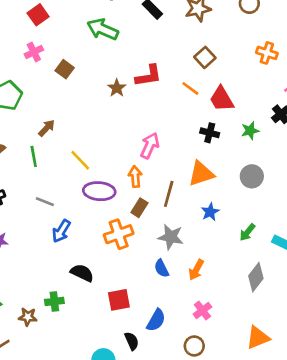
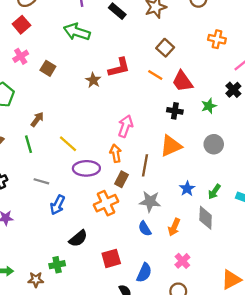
blue star: (210, 212) -> (187, 189), moved
black semicircle: (82, 273) -> (78, 238), turned 120
gray diamond: (256, 277) -> (206, 218), moved, turned -30

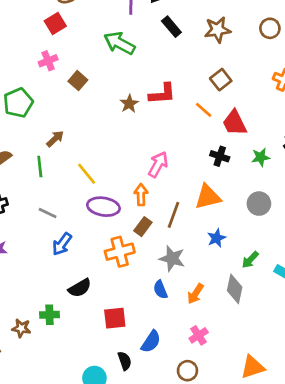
blue star: (187, 189) -> (216, 238), moved

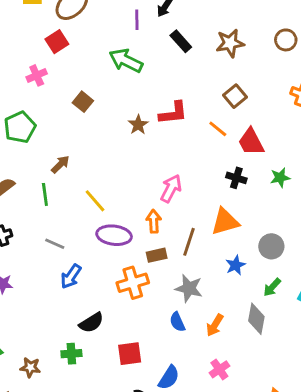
pink cross: (48, 61) -> (37, 75), moved
gray circle: (259, 204) -> (271, 246), moved
brown rectangle: (143, 227) -> (157, 255), turned 42
green cross: (49, 315) -> (71, 354), moved

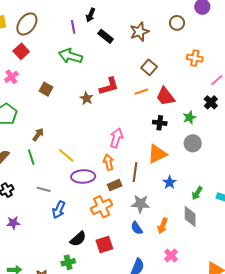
orange line: (218, 129) -> (141, 92), turned -48
gray circle: (271, 246) -> (193, 143), moved
red square: (130, 354) -> (104, 245), moved

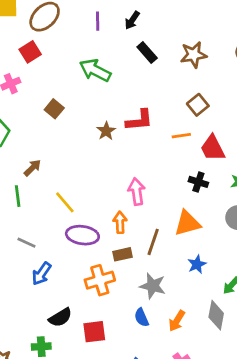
purple line: (73, 27) -> (98, 21), moved
pink arrow: (116, 138) -> (137, 192), turned -36

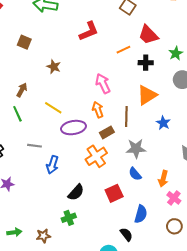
brown star: (106, 131) -> (54, 67), moved
orange line: (181, 136) -> (123, 50), moved
orange arrow: (177, 321) -> (163, 179), moved
red square: (94, 332) -> (114, 193), moved

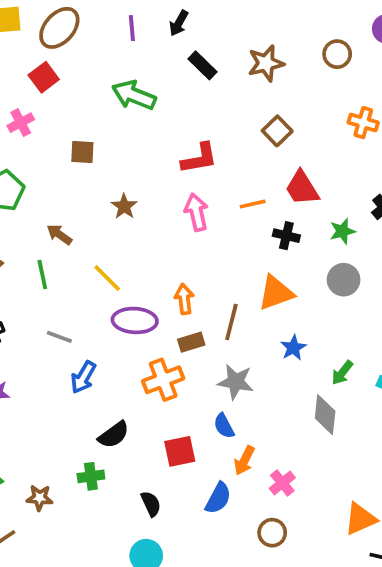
brown square: (24, 42) -> (82, 152), turned -32
pink arrow: (103, 84) -> (196, 212), moved
brown arrow: (22, 90) -> (59, 235), turned -96
orange arrow: (163, 179) -> (244, 460), moved
black semicircle: (126, 234) -> (151, 504), moved

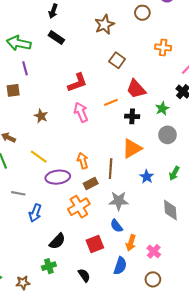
purple line: (132, 28) -> (25, 68), moved
black rectangle: (203, 65) -> (56, 38), moved
green arrow: (134, 95) -> (19, 43), moved
green arrow: (342, 373) -> (174, 173), moved

